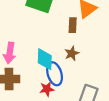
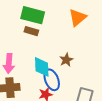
brown rectangle: (73, 25) -> (31, 31), moved, turned -72

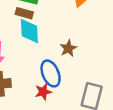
cyan diamond: (42, 67) -> (29, 31), moved

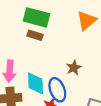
cyan diamond: (29, 31) -> (35, 83), moved

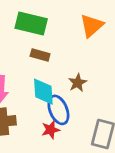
brown rectangle: (35, 35) -> (40, 55), moved
cyan diamond: (35, 83) -> (43, 92), moved

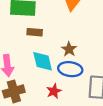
blue ellipse: (58, 110) -> (70, 69), moved, turned -50

